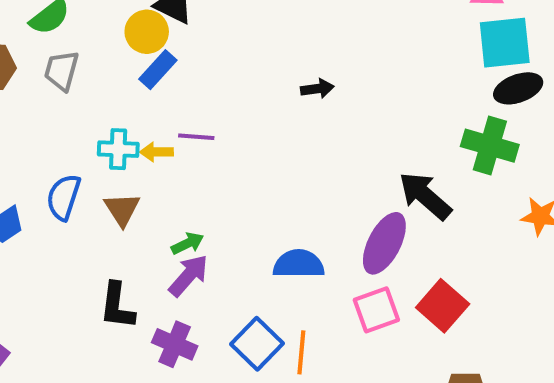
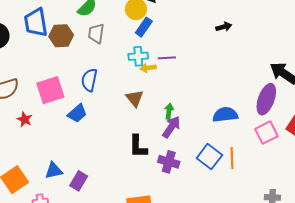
cyan cross: (118, 149) -> (138, 56), moved
blue semicircle: (63, 197) -> (89, 80), moved
green arrow: (187, 243) -> (169, 111), turned -49

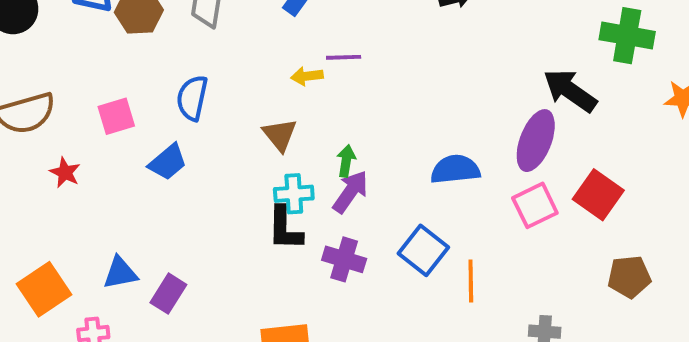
cyan cross: (138, 56) -> (294, 194), moved
pink square: (50, 90) -> (116, 116), size x0.7
orange line: (232, 158) -> (471, 281), moved

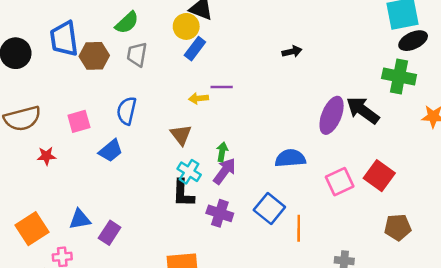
purple ellipse: (536, 141) -> (332, 115), moved
red star: (65, 172) -> (46, 156), turned -30
cyan cross: (294, 194) -> (189, 172), turned 35

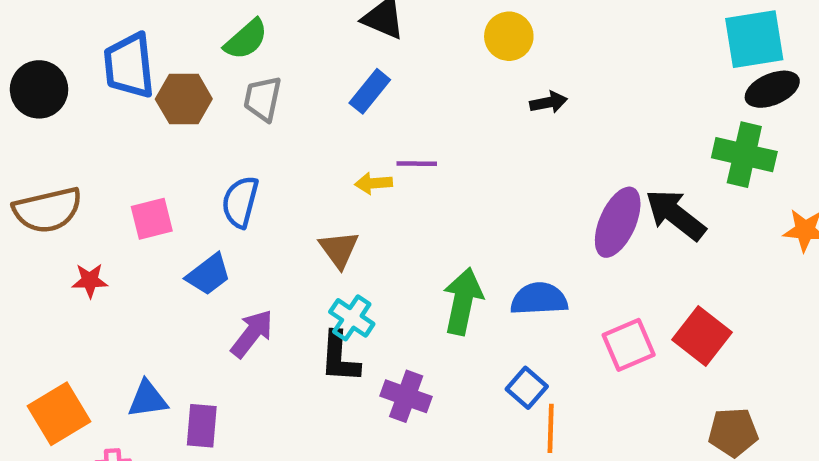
yellow circle: (186, 26) -> (509, 36), moved
green arrow: (222, 152) -> (463, 301), moved, size x1.8
purple arrow: (224, 171) -> (252, 334), moved
blue square: (269, 209) -> (527, 388), moved, size x0.7
purple rectangle: (110, 233) -> (202, 426), turned -30

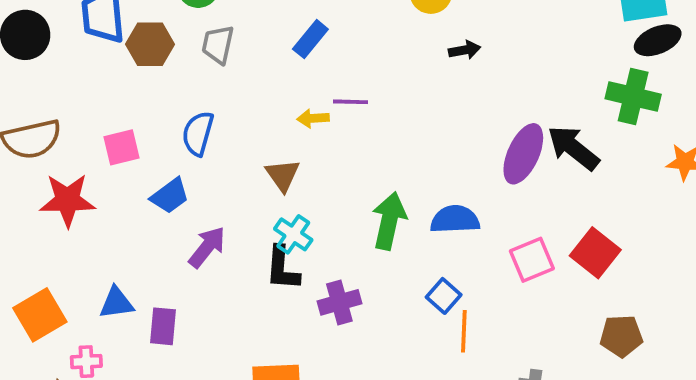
red star: (90, 281) -> (68, 200), size x1.8
purple cross: (406, 396) -> (339, 302), turned -36

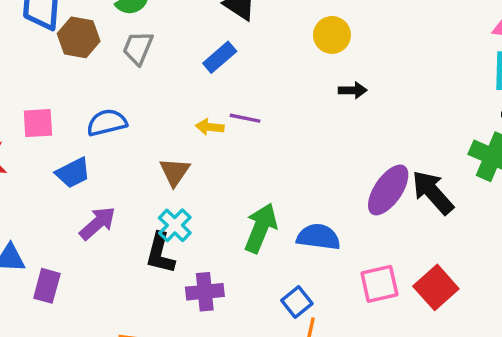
blue semicircle: (198, 133) -> (107, 123), turned 51

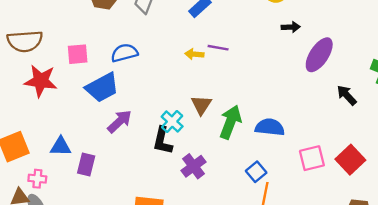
brown triangle: (175, 172) -> (201, 105), moved
blue trapezoid: (73, 173) -> (102, 87), size x1.4
purple ellipse: (388, 190) -> (319, 55), moved
black arrow: (433, 192) -> (347, 95), size x0.7
purple cross: (205, 292) -> (193, 166), turned -30

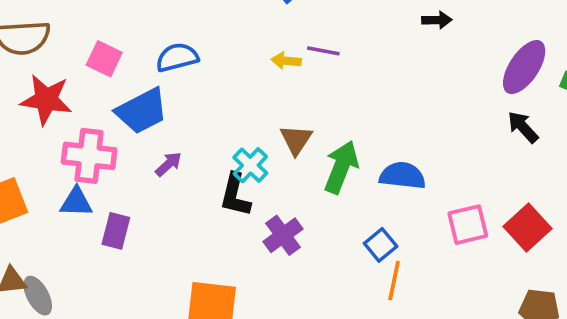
pink square: (78, 54) -> (104, 59), turned 30
purple ellipse: (319, 55) -> (524, 67), moved
purple arrow: (120, 121) -> (169, 164), size x0.7
pink cross: (37, 179) -> (89, 156), moved, size x1.8

